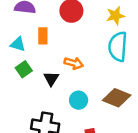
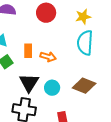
orange rectangle: (43, 36) -> (28, 51), moved
black triangle: (51, 79) -> (29, 83), moved, size x1.5

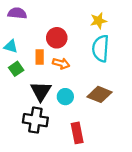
red circle: (46, 13) -> (57, 38), moved

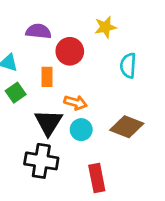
purple semicircle: (17, 13) -> (38, 31), moved
yellow star: (98, 21) -> (105, 27), moved
cyan semicircle: (101, 48) -> (128, 66), size x0.7
orange arrow: (61, 63) -> (75, 103), moved

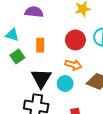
red circle: (70, 51) -> (75, 40), moved
orange arrow: (75, 103) -> (73, 65), moved

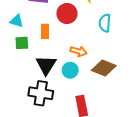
red circle: (75, 40) -> (67, 14), moved
green square: (17, 57) -> (22, 43), turned 32

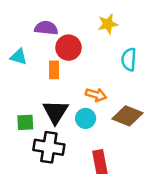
red circle: (67, 14) -> (69, 48), moved
green square: (22, 43) -> (25, 122), moved

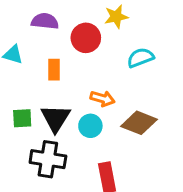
red circle: (69, 48) -> (86, 38), moved
cyan semicircle: (129, 59) -> (140, 58), turned 65
green square: (25, 122) -> (22, 118), moved

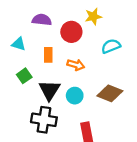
orange arrow: (103, 99) -> (76, 65), moved
green square: (22, 118) -> (24, 76), moved, turned -32

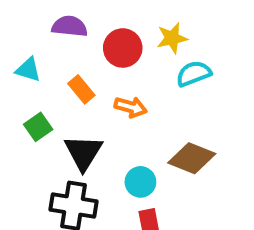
yellow star: (93, 16) -> (172, 38), moved
orange rectangle: (48, 55) -> (81, 89), turned -40
cyan circle: (75, 96) -> (140, 182), moved

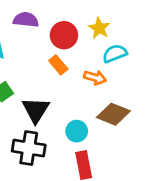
yellow star: (172, 38) -> (99, 28), turned -30
orange rectangle: (81, 89) -> (58, 65), moved
orange arrow: (131, 107) -> (95, 78), moved

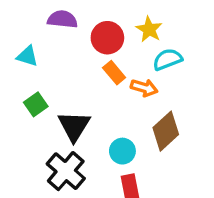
orange rectangle: (58, 65) -> (114, 73), moved
brown diamond: (113, 114) -> (166, 131), turned -64
black cross: (29, 148) -> (66, 171), turned 32

